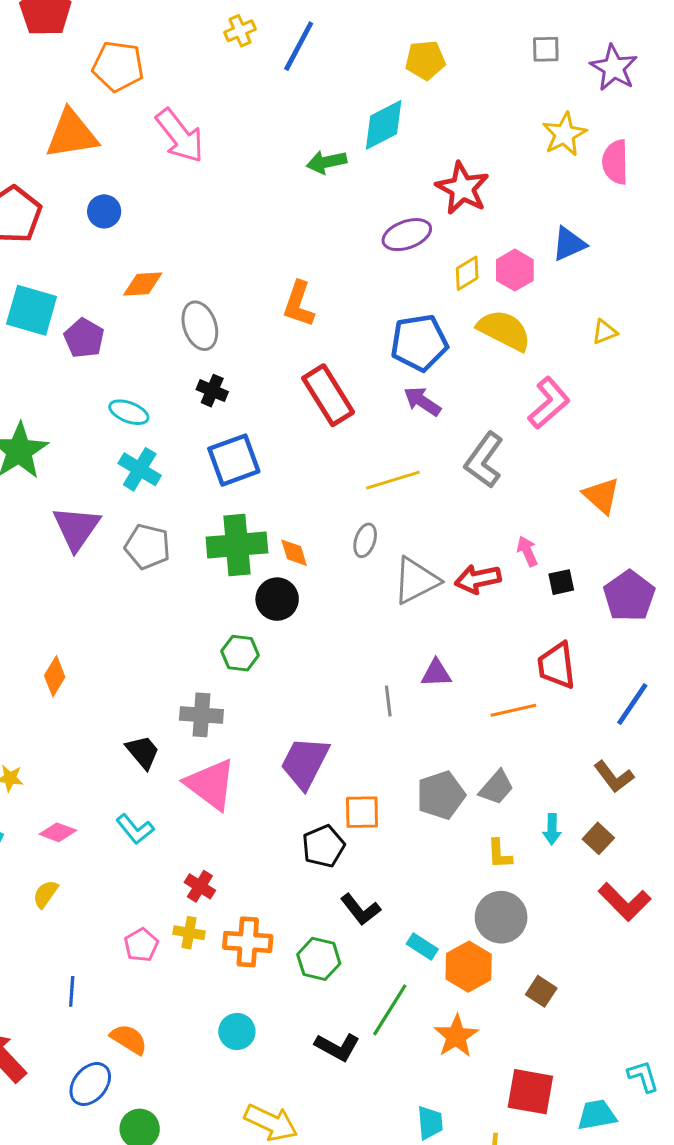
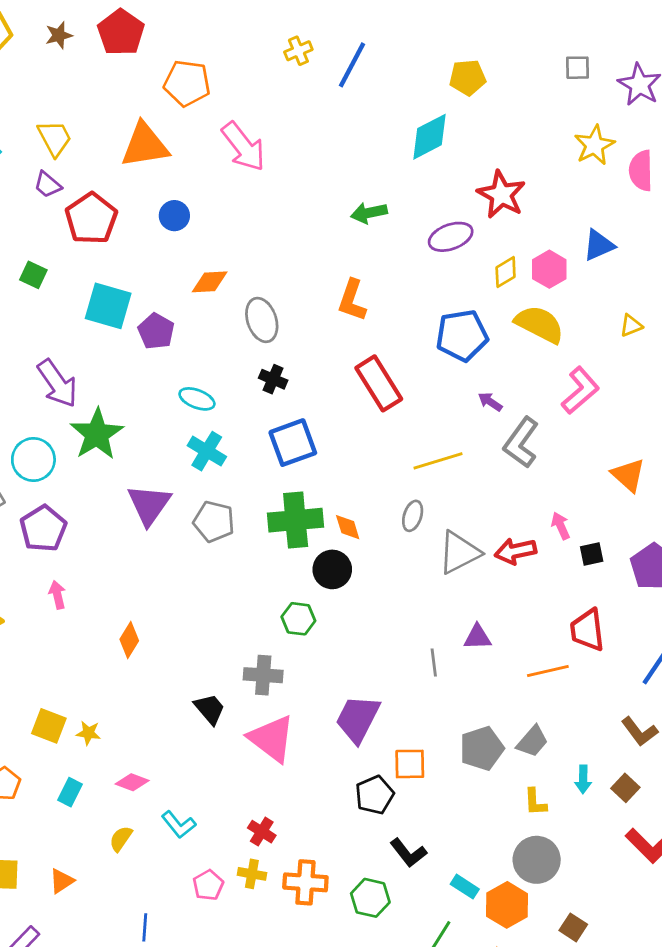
green arrow: (327, 162) -> (369, 213), moved
purple arrow: (422, 401) -> (490, 402), moved, size x0.7
cyan L-shape: (135, 829) -> (179, 825), moved

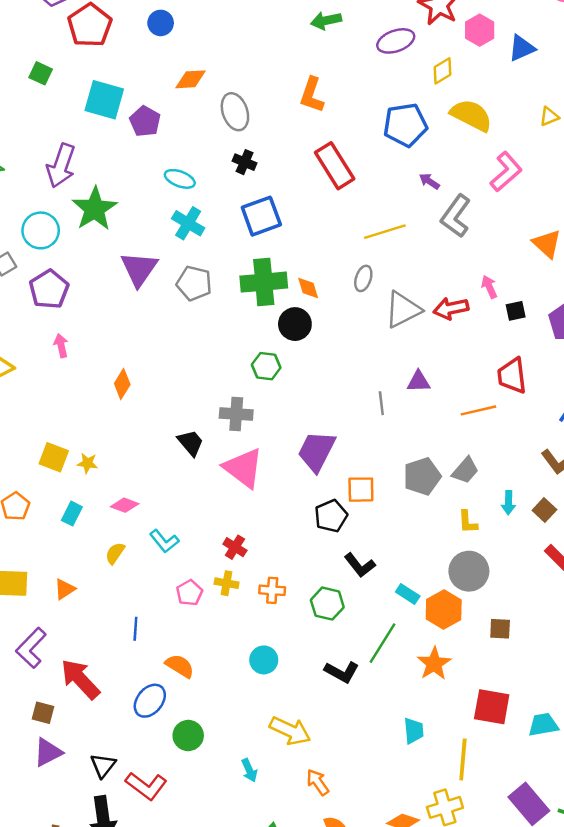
pink hexagon: (549, 269) -> (480, 30), moved
purple arrow: (57, 383) -> (61, 166), turned 54
orange cross: (305, 882) -> (272, 590), size x0.7
brown square: (573, 927) -> (500, 629), turned -30

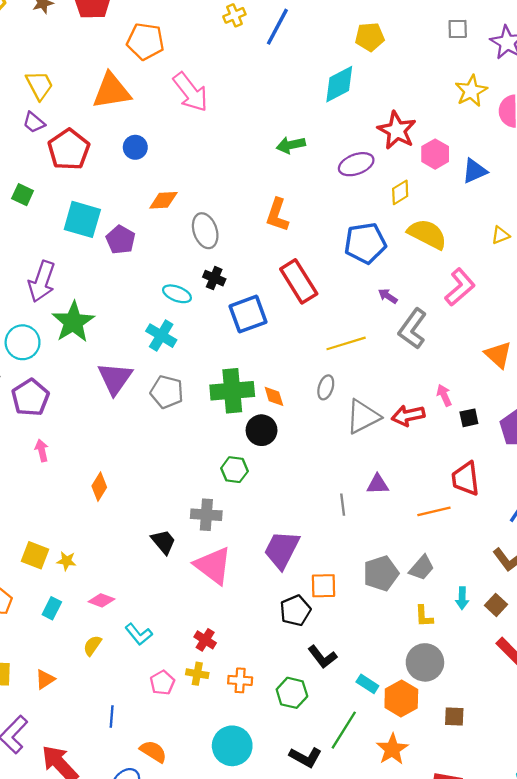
cyan ellipse: (180, 179) -> (177, 294), moved
blue square: (261, 216) -> (248, 314), moved
cyan circle: (264, 660) -> (232, 746), size x1.5

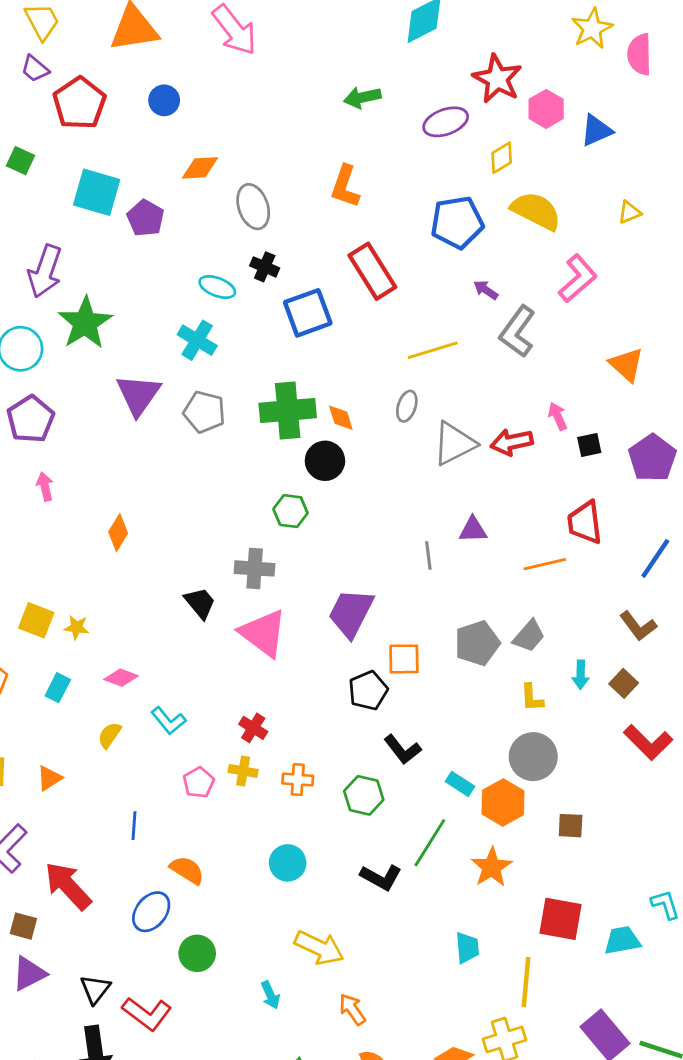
cyan circle: (232, 746) -> (288, 863), size x0.7

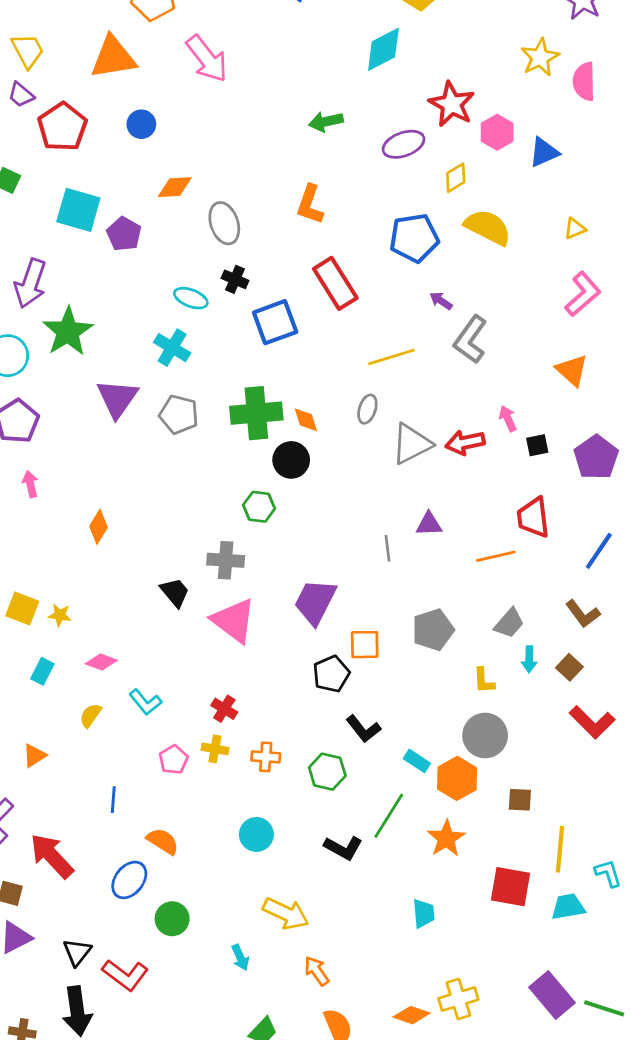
pink L-shape: (578, 278) -> (583, 294), moved
gray trapezoid: (529, 636) -> (509, 623), moved
yellow line: (526, 982) -> (560, 849), moved

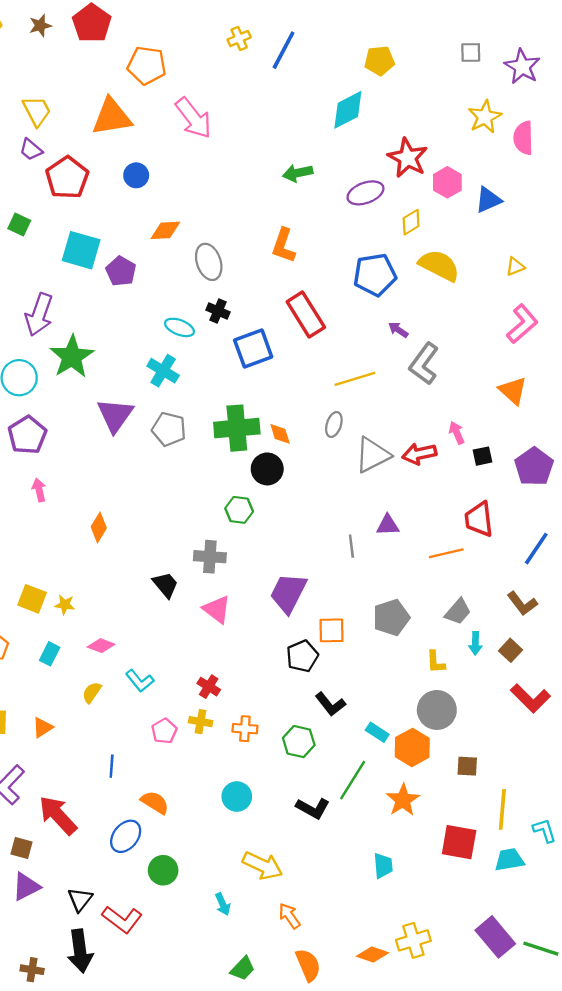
pink triangle: (234, 620) -> (217, 609), size x0.7

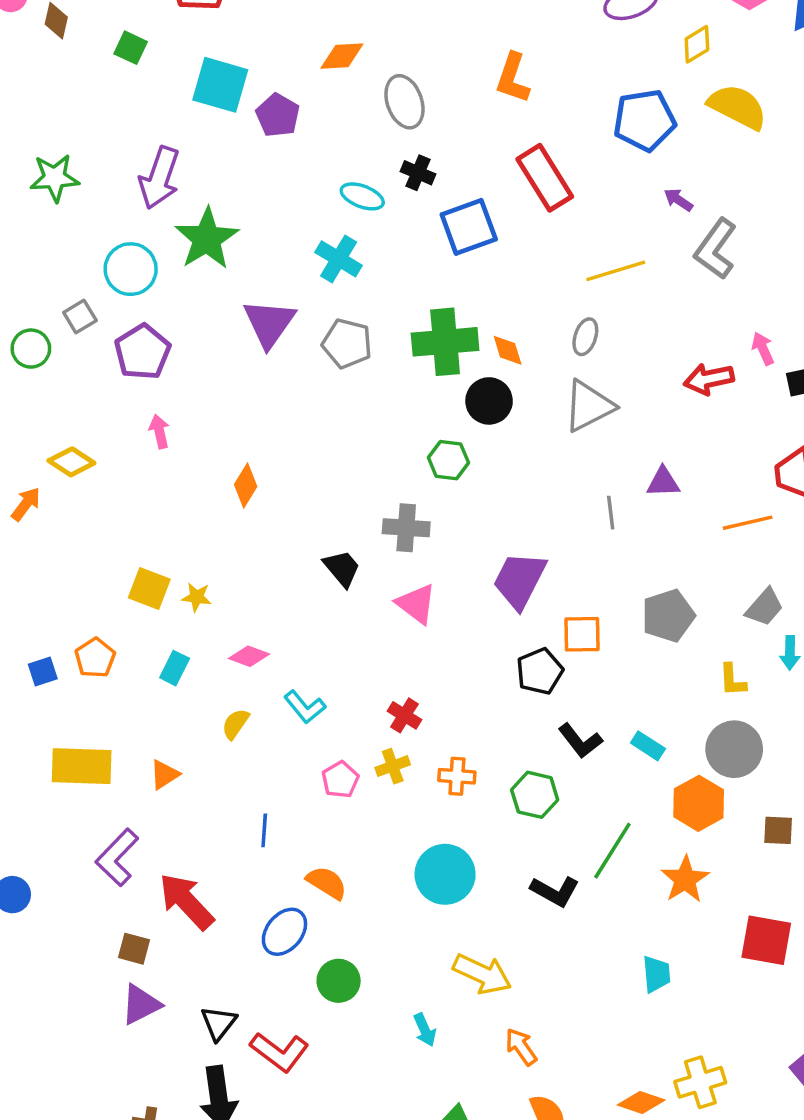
gray triangle: (372, 455) -> (589, 406), moved
yellow cross: (201, 722) -> (393, 766), turned -30
cyan rectangle: (377, 732) -> (648, 746), moved
cyan circle: (237, 797) -> (445, 874), size x1.4

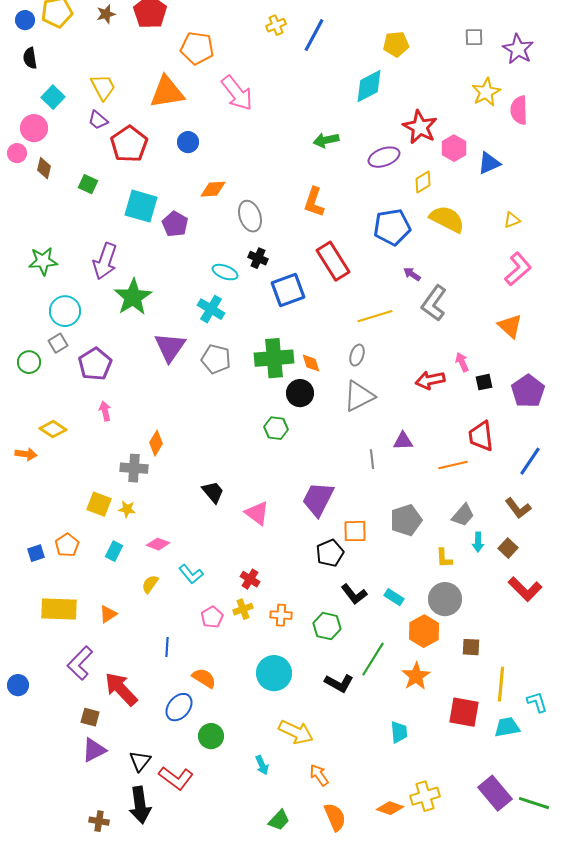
cyan circle: (131, 269) -> (65, 311), moved
orange arrow: (26, 504) -> (26, 454), turned 60
gray cross: (406, 528) -> (134, 468), moved

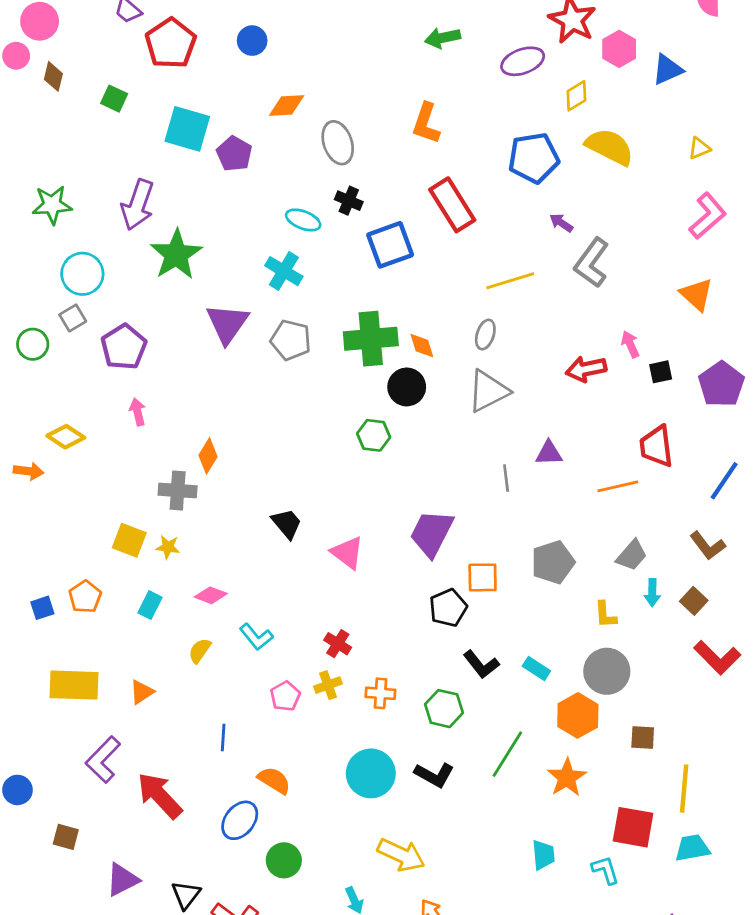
black L-shape: (339, 683) -> (434, 775), moved
cyan L-shape: (537, 702) -> (605, 870), moved
brown square: (90, 717) -> (66, 837), moved

